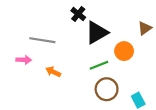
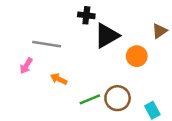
black cross: (78, 14) -> (86, 15), turned -32
pink arrow: (24, 60) -> (26, 66), turned 120
green line: (99, 65) -> (90, 99), moved

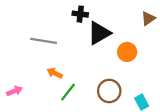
brown triangle: (160, 31) -> (148, 19), moved
pink arrow: (26, 66) -> (14, 91), moved, turned -144
green line: (90, 99) -> (68, 92), moved, turned -30

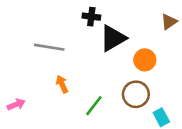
orange arrow: (55, 73) -> (62, 84), turned 40
brown circle: (109, 91) -> (136, 94), moved
green line: (68, 92) -> (94, 106), moved

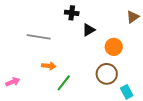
black triangle: (113, 38) -> (89, 30), size x0.6
orange arrow: (62, 84) -> (49, 66), turned 120
green line: (94, 106) -> (64, 83), moved

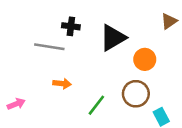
black cross: (72, 13) -> (71, 26), moved
black triangle: (89, 30) -> (113, 38), size x1.6
green line: (64, 83) -> (96, 105), moved

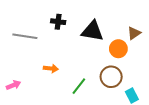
brown triangle: (169, 21) -> (134, 33), moved
black triangle: (113, 38) -> (92, 31), turned 40
gray line: (49, 47) -> (25, 36), moved

